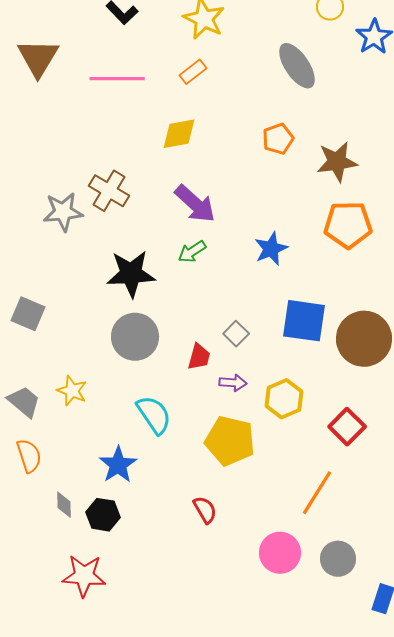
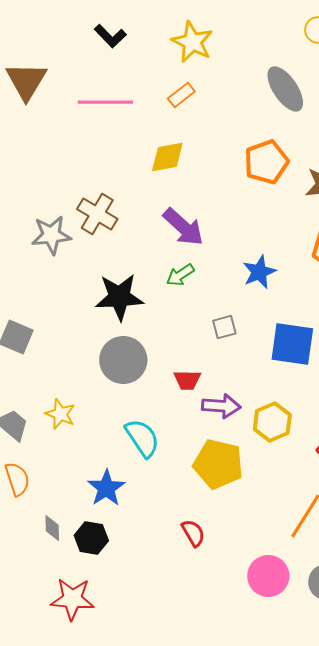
orange pentagon: (278, 139) -> (266, 162), size x1.4
gray square: (236, 334) -> (224, 327), moved, turned 30
red trapezoid: (199, 357) -> (187, 380), turned 76
purple arrow: (233, 383) -> (221, 406), size x1.4

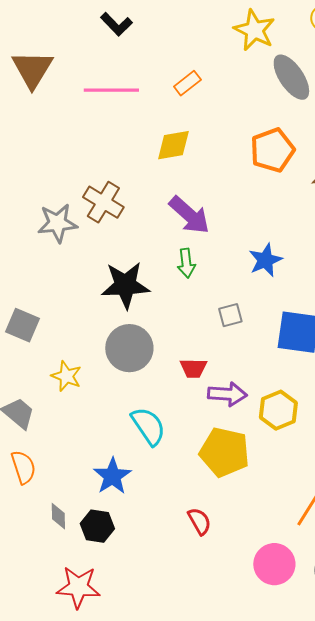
yellow star: (192, 42) -> (254, 30), moved
green arrow: (180, 275) -> (186, 263), turned -64
yellow star: (60, 414) -> (66, 376), moved

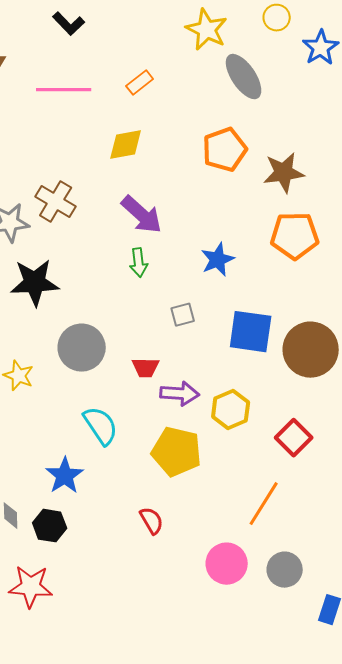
black star: (125, 285) -> (35, 283), moved

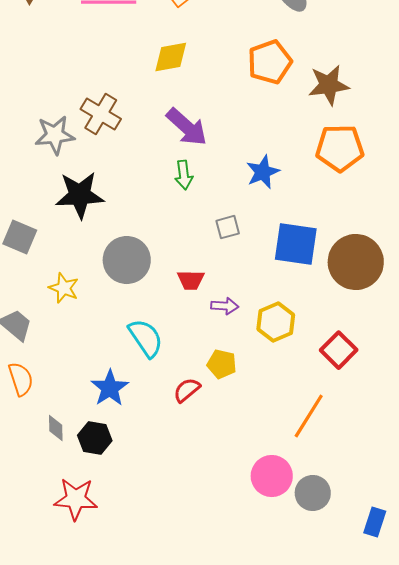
purple arrow: (180, 394) -> (225, 306), size x0.7
yellow pentagon: (177, 452) -> (222, 364), size x0.6
red semicircle: (152, 521) -> (187, 390), moved, turned -100
gray circle: (285, 570) -> (313, 493), moved

